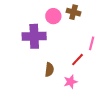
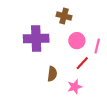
brown cross: (74, 12) -> (64, 16), moved
pink circle: (53, 16) -> (77, 41), moved

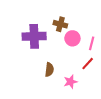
brown cross: (64, 16) -> (60, 24), moved
red line: (82, 63) -> (88, 64), moved

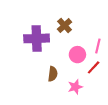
brown cross: (60, 24) -> (65, 26), turned 32
pink circle: (72, 38) -> (77, 55), moved

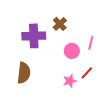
red line: (94, 67) -> (87, 73), moved
brown semicircle: (53, 74) -> (24, 73), moved, size x1.5

